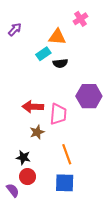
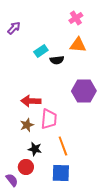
orange triangle: (57, 37) -> (78, 45), moved
pink trapezoid: (58, 114) -> (49, 119), moved
brown star: (37, 132) -> (27, 125), moved
black star: (23, 157) -> (35, 149), moved

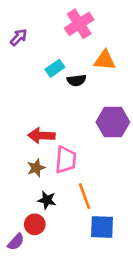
pink cross: (76, 18) -> (79, 24), moved, size x1.5
blue square: (61, 173) -> (102, 227), moved
purple semicircle: (12, 180) -> (16, 242), turned 80

